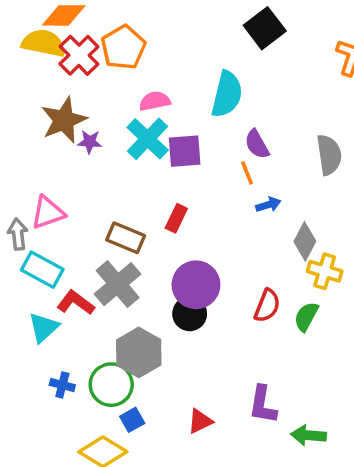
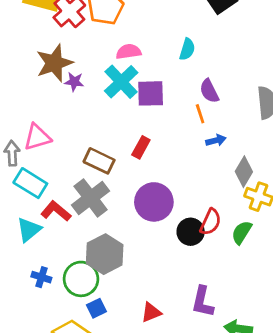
cyan semicircle: (227, 94) -> (187, 49), size x0.6
black circle: (190, 314) -> (191, 232), moved

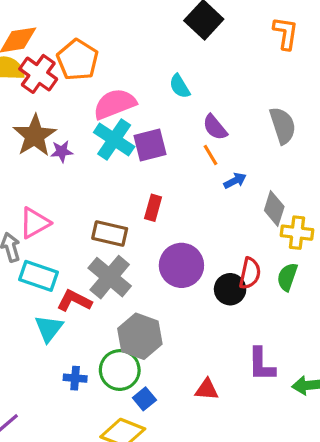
cyan semicircle: (187, 49) -> (180, 86), turned 145
pink semicircle: (129, 52) -> (115, 104), size x1.5
red triangle: (151, 312) -> (207, 389), turned 40

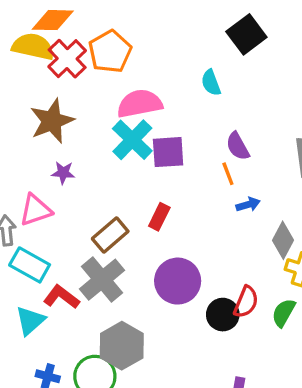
cyan semicircle: (180, 86) -> (211, 83), moved
purple star: (62, 151) -> (63, 173), moved
brown rectangle: (110, 233) -> (110, 235), turned -64

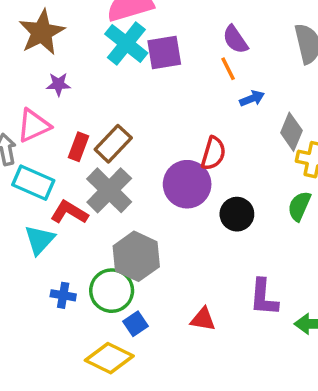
red rectangle: (159, 217) -> (79, 147), moved
red semicircle: (246, 302) -> (213, 153), moved

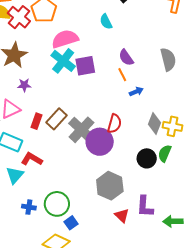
gray diamond: (291, 132) -> (154, 123), moved
gray cross: (109, 190) -> (82, 130), moved
black circle: (237, 214) -> (147, 158), moved
gray hexagon: (136, 256) -> (110, 186), moved
red triangle: (203, 319) -> (122, 216), moved, turned 35

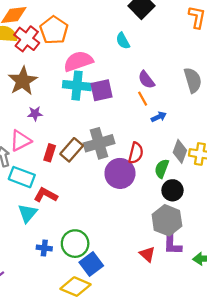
cyan cross: (63, 61) -> (77, 86), turned -30
gray cross: (82, 130) -> (99, 143), moved, turned 32
green semicircle: (165, 153) -> (162, 169), moved
gray hexagon: (110, 186) -> (167, 220), moved
blue square: (71, 223) -> (91, 264), size x1.5

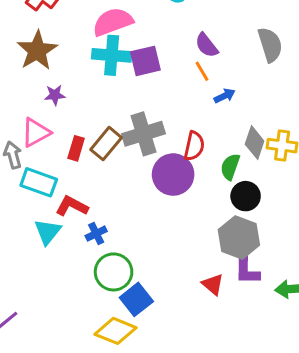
blue cross: (44, 248) -> (96, 234), moved, turned -32

